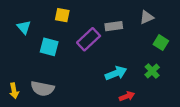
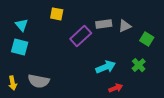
gray triangle: (147, 17) -> (125, 26), moved
cyan square: (49, 47) -> (20, 47), moved

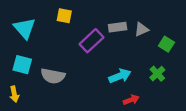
cyan triangle: (22, 25) -> (24, 28), size x1.5
cyan square: (20, 47) -> (22, 65), moved
gray semicircle: (39, 81) -> (53, 76), moved

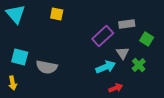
gray rectangle: (118, 27) -> (127, 24), moved
cyan triangle: (24, 28) -> (16, 14), moved
gray triangle: (141, 29) -> (123, 53), moved, turned -40
purple rectangle: (91, 41) -> (103, 36), moved

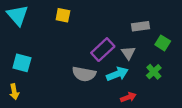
purple rectangle: (103, 36) -> (103, 50), moved
gray triangle: (123, 53) -> (128, 53), moved
gray semicircle: (47, 67) -> (84, 74), moved

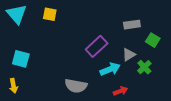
yellow square: (63, 15) -> (50, 14), moved
gray triangle: (128, 53) -> (129, 55), moved, turned 32
gray semicircle: (84, 74) -> (76, 86), moved

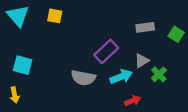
green square: (153, 40) -> (176, 34), moved
gray semicircle: (76, 86) -> (83, 78), moved

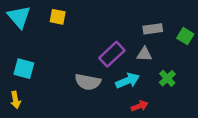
gray triangle: (142, 61) -> (144, 54), moved, turned 35

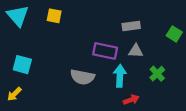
gray rectangle: (153, 29) -> (131, 26), moved
purple rectangle: (112, 54) -> (105, 51), turned 55
cyan arrow: (128, 81) -> (120, 76), turned -65
yellow arrow: (15, 100) -> (14, 94), turned 56

